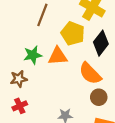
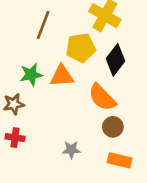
yellow pentagon: (73, 33) -> (81, 48), turned -30
red cross: (20, 106) -> (15, 138), turned 32

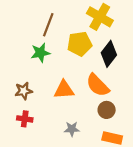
green star: (31, 75) -> (40, 53), moved
orange triangle: (62, 76) -> (64, 90), moved

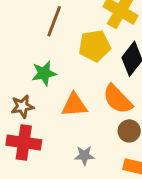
green star: (40, 53) -> (44, 73), moved
red cross: (25, 119) -> (24, 143), size x1.6

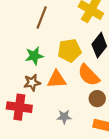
yellow pentagon: (95, 46) -> (69, 51), moved
brown star: (22, 106) -> (32, 83), moved

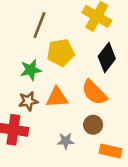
yellow pentagon: (69, 51) -> (61, 53), moved
brown circle: (97, 99) -> (93, 125), moved

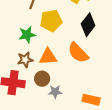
brown circle: (93, 125) -> (42, 79), moved

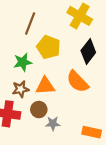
yellow pentagon: (51, 21) -> (49, 47), turned 30

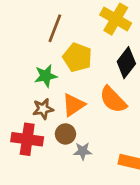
orange triangle: (45, 86) -> (73, 105), turned -30

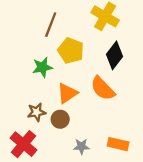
brown star: (43, 109) -> (37, 112), moved
red cross: (27, 139) -> (24, 144), moved, turned 32
gray star: (83, 151) -> (81, 146), moved

